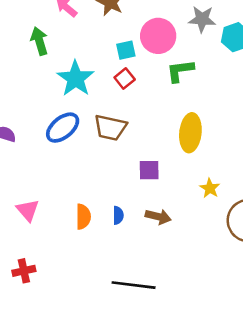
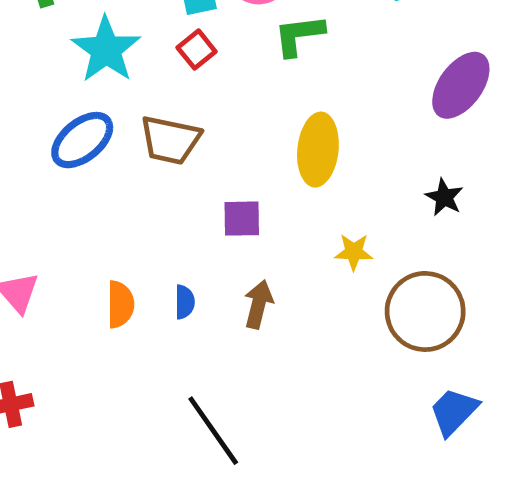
yellow star: (210, 188) -> (354, 252), turned -30
brown arrow: (158, 217) -> (258, 304), turned -90
black line: (134, 285) -> (213, 431), turned 48

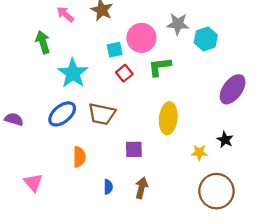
red square: (197, 50) -> (124, 73), moved
yellow star: (354, 252) -> (199, 153), moved
orange semicircle: (120, 304) -> (79, 157), moved

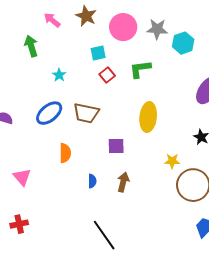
pink circle: (141, 38) -> (123, 27), moved
cyan star: (73, 73) -> (59, 75), size x0.5
yellow star: (199, 153) -> (172, 161), moved

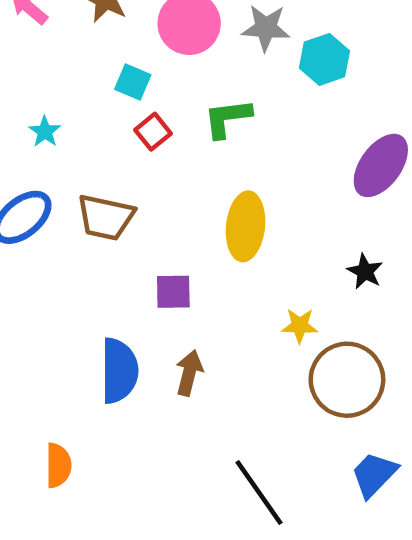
cyan square: (98, 53) -> (133, 82), turned 35
orange semicircle: (65, 153) -> (58, 465), moved
blue semicircle: (92, 181) -> (119, 371), size x2.0
black line: (104, 235) -> (259, 492), moved

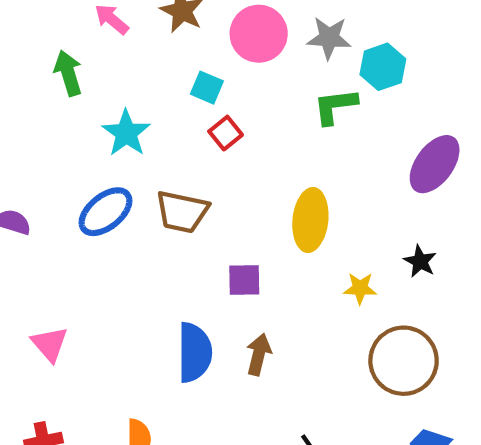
green L-shape: (227, 118) -> (335, 106), moved
cyan star: (45, 132) -> (126, 133), size x1.6
yellow star: (300, 326) -> (360, 288), moved

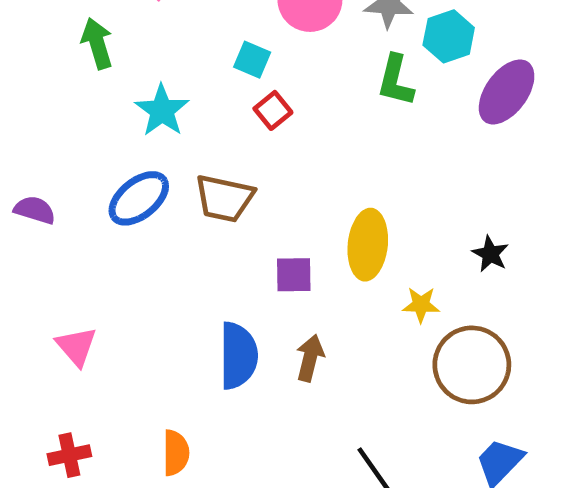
green L-shape: (335, 106) -> (396, 80), turned -69
purple ellipse: (435, 164) -> (507, 92), moved
yellow ellipse: (310, 220) -> (368, 245), moved
yellow star: (360, 288) -> (421, 305), moved

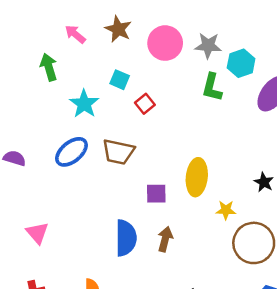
cyan square: (252, 60) -> (120, 80), moved

